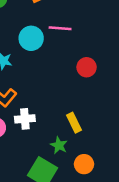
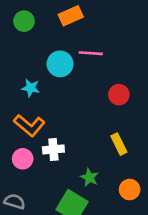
yellow rectangle: (74, 123) -> (119, 144), moved
orange circle: (84, 164) -> (130, 190), moved

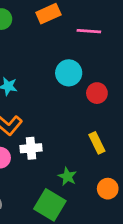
pink line: (91, 53) -> (89, 31), moved
cyan circle: (60, 64) -> (69, 73), moved

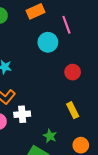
pink line: (89, 31) -> (66, 25), turned 66
cyan circle: (69, 73) -> (48, 42), moved

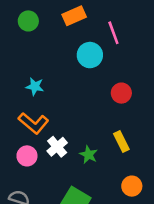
white cross: (22, 114) -> (57, 147), turned -35
green star: (50, 136) -> (89, 155), moved

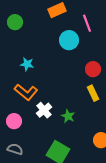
green circle: (28, 21) -> (15, 22), moved
yellow rectangle: (121, 142) -> (93, 93), moved
pink circle: (27, 156) -> (14, 121), moved

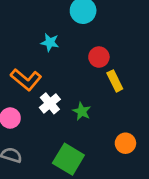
cyan star: (27, 64) -> (50, 42), moved
red circle: (93, 69) -> (99, 57), moved

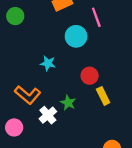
green star: (82, 111) -> (68, 103), moved

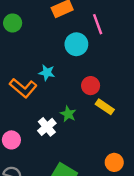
orange L-shape: (28, 95) -> (23, 88), moved
yellow rectangle: (103, 96) -> (105, 107), turned -30

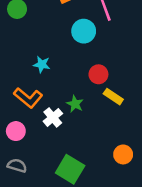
cyan star: (47, 73) -> (42, 64), moved
orange L-shape: (23, 88) -> (28, 98), moved

